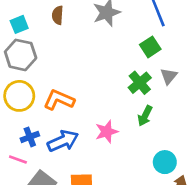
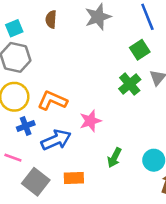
green arrow: (145, 116) -> (114, 158), moved
pink star: (107, 132) -> (90, 121), moved
blue cross: (30, 137) -> (26, 126), moved

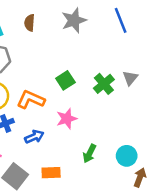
green square: (140, 50) -> (65, 80), moved
blue arrow: (56, 140) -> (34, 137), size x0.7

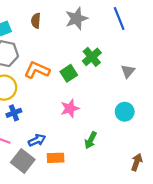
green cross: (104, 84) -> (92, 57), moved
orange L-shape: (31, 100) -> (37, 70), moved
blue arrow: (34, 137) -> (37, 140), moved
cyan circle: (127, 156) -> (125, 112), moved

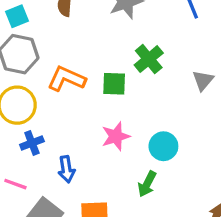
green square: (69, 73) -> (114, 84), turned 35
cyan circle: (125, 112) -> (163, 146), moved
blue arrow: (37, 140) -> (66, 169), moved, turned 105

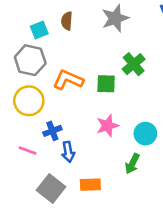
cyan square: (17, 16) -> (39, 30), moved
blue cross: (32, 143) -> (52, 131), moved
pink line: (15, 184) -> (28, 151), moved

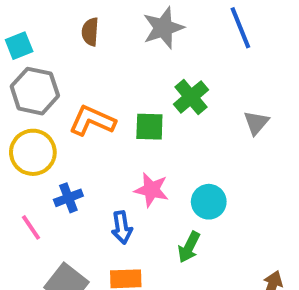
cyan square: (39, 30) -> (19, 46), moved
pink star: (107, 126) -> (151, 190), turned 30
pink line: (28, 151) -> (31, 227), turned 36
blue arrow: (68, 152) -> (122, 227), moved

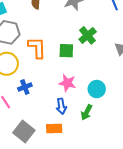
orange L-shape: (92, 121) -> (37, 48), turned 65
blue arrow: (122, 227) -> (61, 106), moved

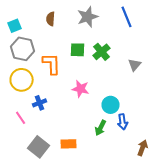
green square: (66, 51) -> (78, 50), moved
pink star: (67, 83) -> (81, 89), moved
blue arrow: (61, 106) -> (123, 122), moved

